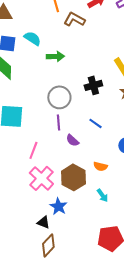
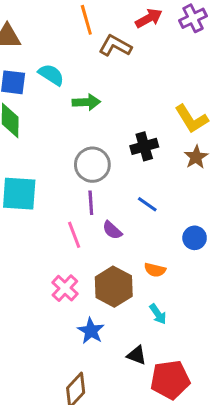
pink line: (33, 150) -> (74, 235), moved, turned -42
pink cross: (41, 178) -> (65, 288), size x0.7
black triangle: (43, 222) -> (137, 355), moved

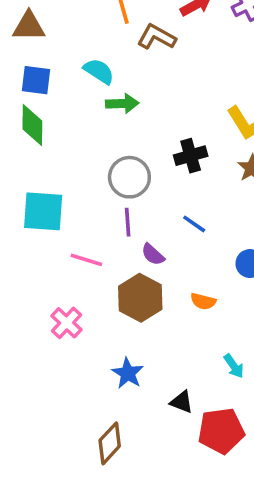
cyan semicircle: (51, 75) -> (99, 71), moved
pink line: (74, 235) -> (86, 260), moved, turned -52
brown hexagon: (114, 287) -> (140, 298), moved
pink cross: (65, 288) -> (67, 323), moved
cyan arrow: (158, 314) -> (234, 366), moved

